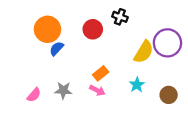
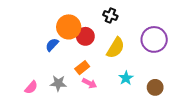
orange circle: (47, 29) -> (69, 27), moved
red circle: (93, 29) -> (85, 36), moved
yellow semicircle: (144, 52) -> (116, 48), moved
orange rectangle: (101, 73) -> (82, 68), moved

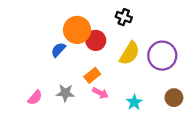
purple circle: (154, 39) -> (162, 56), moved
cyan star: (126, 78) -> (134, 102), moved

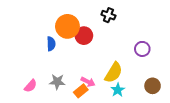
blue semicircle: (58, 50) -> (51, 44), turned 136
yellow semicircle: (130, 53) -> (114, 73), moved
purple circle: (162, 56) -> (142, 49), size x0.6
orange rectangle: (92, 75) -> (81, 91), moved

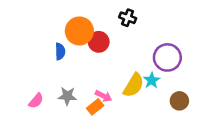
purple circle: (142, 49) -> (167, 57), size x1.5
cyan star: (118, 90) -> (152, 80), moved

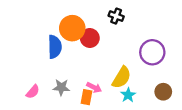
blue semicircle: (60, 51) -> (55, 47), size x1.5
cyan star: (152, 80) -> (128, 95), moved
orange rectangle: (95, 107) -> (87, 97), turned -40

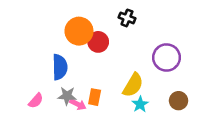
blue semicircle: (55, 47) -> (60, 67), moved
pink arrow: (94, 87) -> (78, 104), moved
orange rectangle: (87, 97) -> (95, 97), moved

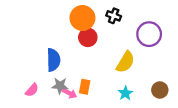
orange circle: (79, 31) -> (82, 18), moved
purple circle: (167, 58) -> (149, 34), moved
yellow semicircle: (133, 85) -> (125, 62), moved

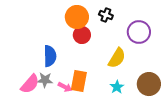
gray star: (60, 86) -> (45, 80), moved
orange rectangle: (85, 87) -> (79, 81), size x1.5
pink semicircle: (32, 90) -> (30, 84), size x1.5
brown circle: (160, 90) -> (149, 84), size x1.5

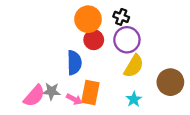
purple circle: (139, 32) -> (127, 40), moved
blue semicircle: (50, 56) -> (74, 63), moved
brown circle: (149, 84) -> (170, 82), moved

